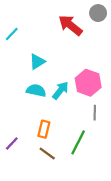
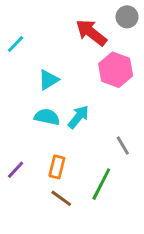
pink hexagon: (88, 83) -> (116, 70), moved
gray line: (95, 113) -> (123, 145), turned -32
purple line: (12, 143) -> (16, 170), moved

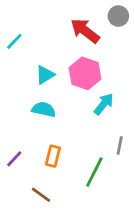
pink hexagon: (116, 70) -> (85, 73), moved
cyan arrow: (78, 117) -> (104, 104), moved
gray line: (123, 145) -> (120, 145), moved, turned 42
brown line: (61, 198) -> (41, 195), moved

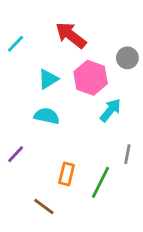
gray circle: (118, 16) -> (127, 58), moved
red arrow: (85, 31) -> (71, 35), moved
orange rectangle: (53, 156) -> (67, 174), moved
purple line: (14, 159) -> (16, 154), moved

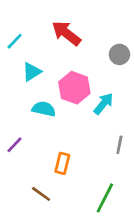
pink hexagon: (91, 78) -> (74, 88), moved
cyan triangle: (48, 79) -> (32, 72), moved
green line: (101, 182) -> (105, 198), moved

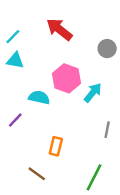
cyan triangle: (32, 72) -> (15, 60), moved, turned 42
purple line: (15, 145) -> (15, 120), moved

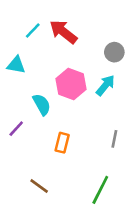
cyan line: (13, 37) -> (33, 30), moved
cyan arrow: (93, 93) -> (105, 85), moved
cyan semicircle: (39, 97) -> (42, 104), turned 48
orange rectangle: (56, 146) -> (62, 143), moved

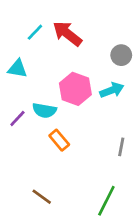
cyan arrow: (105, 85) -> (112, 90), turned 30
cyan semicircle: (42, 104) -> (44, 110), turned 130
purple line: (16, 129) -> (17, 118), moved
orange rectangle: (62, 143) -> (59, 140), moved, turned -54

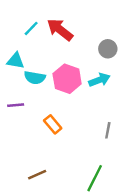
cyan semicircle: (44, 110) -> (35, 78), moved
purple line: (17, 118) -> (16, 105), turned 42
brown line: (42, 197) -> (37, 175), turned -60

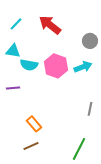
cyan line: (31, 28) -> (16, 24), moved
orange rectangle: (53, 124) -> (34, 124), moved

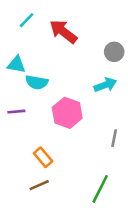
cyan line: (16, 24) -> (27, 20), moved
pink hexagon: (56, 66) -> (67, 113), moved

